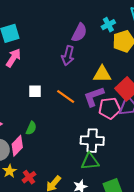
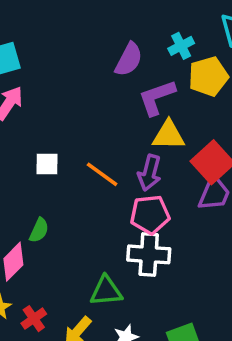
purple arrow: (68, 56) -> (149, 173), moved
purple L-shape: (94, 96) -> (157, 97), moved
pink pentagon: (110, 108) -> (150, 215), moved
green triangle: (90, 161) -> (106, 291), moved

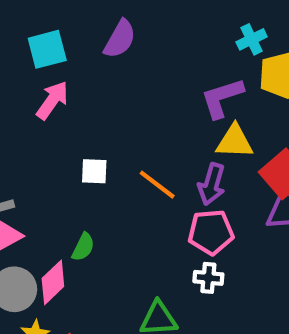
purple semicircle: (129, 60) -> (120, 39), moved
white cross: (149, 254) -> (208, 278), size x0.6

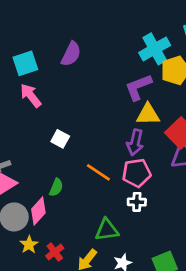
cyan cross: (252, 39) -> (155, 49), size x1.6
pink arrow: (52, 100) -> (31, 96), turned -70
white square: (94, 171) -> (60, 139), turned 30
orange line: (157, 185) -> (98, 172), moved

